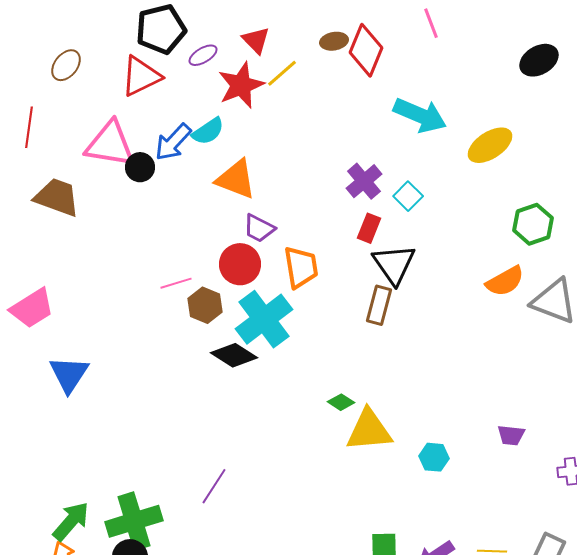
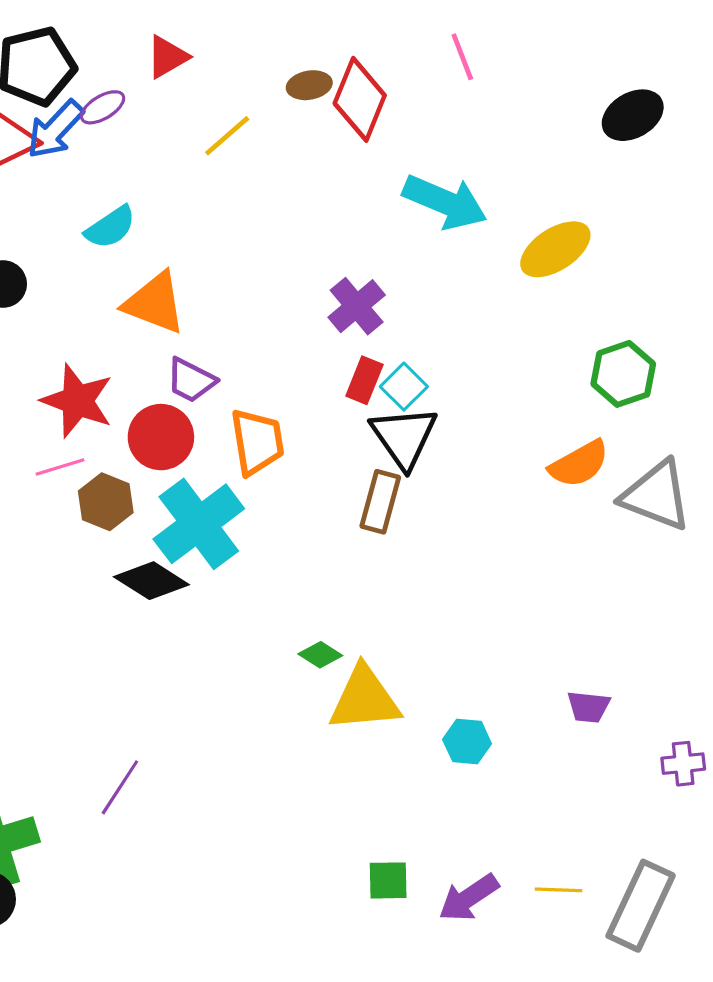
red triangle: (256, 40) -> (167, 57), moved, turned 44
red star: (241, 85) -> (77, 401), moved, turned -30
blue arrow: (173, 142) -> (55, 129), moved
cyan square: (408, 196) -> (404, 387), moved

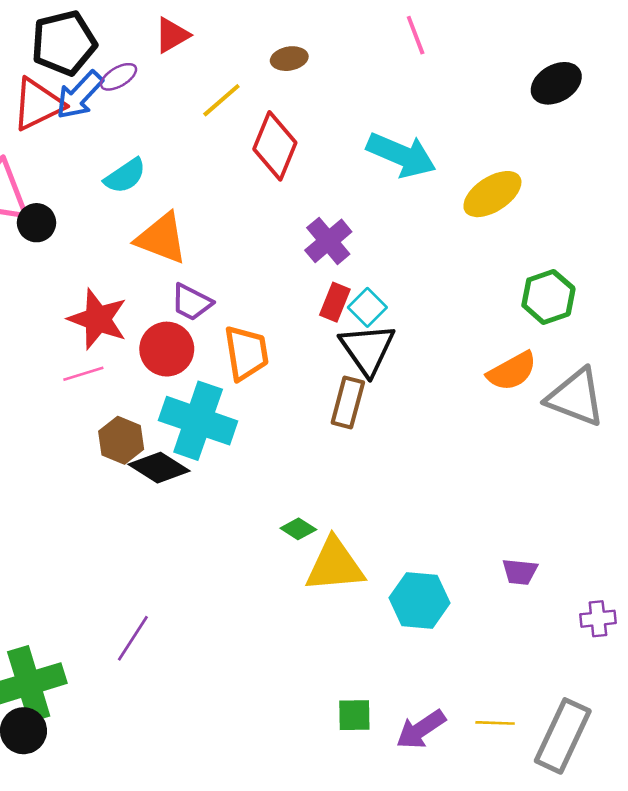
red diamond: (360, 99) -> (275, 146), moved
brown hexagon: (106, 502) -> (121, 440), moved
cyan cross: (199, 524) -> (198, 421), turned -34
cyan hexagon: (467, 742) -> (419, 600), size x1.5

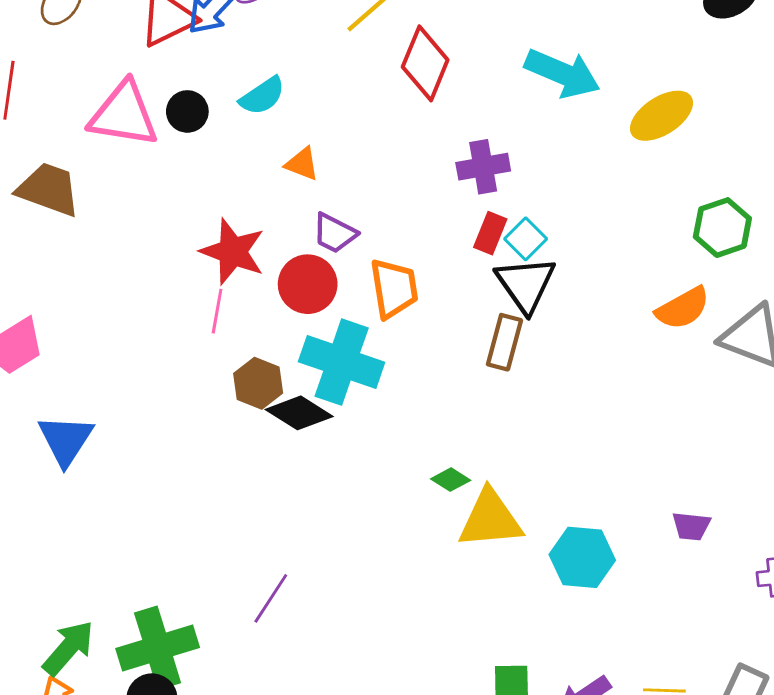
black circle: (37, 223) -> (187, 111), moved
orange triangle: (162, 238) -> (302, 164), size x0.6
purple cross: (328, 241) -> (483, 167), turned 30
pink line: (83, 374) -> (217, 311), turned -63

